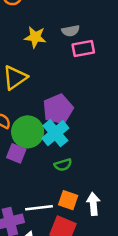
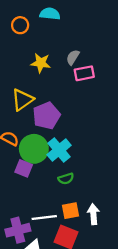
gray semicircle: (71, 31) -> (73, 57), turned 133
purple pentagon: (58, 109) -> (46, 116), moved
orange square: (68, 200) -> (70, 211), turned -30

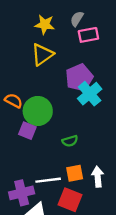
yellow triangle: (22, 100) -> (42, 55), moved
purple pentagon: (46, 116) -> (79, 78), moved
cyan cross: (59, 150) -> (90, 94), moved

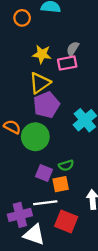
pink rectangle: (88, 35) -> (67, 63), moved
purple pentagon: (79, 78) -> (46, 105), moved
purple square: (27, 131) -> (44, 173), moved
orange square: (75, 173) -> (61, 184), moved

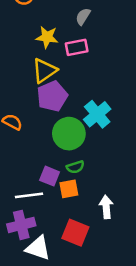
gray semicircle: (73, 49) -> (83, 17), moved
green circle: (35, 137) -> (69, 134), moved
white line: (45, 203) -> (29, 195), moved

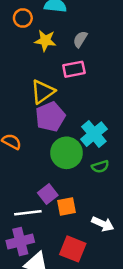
yellow star: (47, 37) -> (45, 40), moved
green semicircle: (75, 167) -> (100, 167), moved
purple square: (50, 176) -> (48, 194), turned 30
white arrow: (106, 207) -> (103, 224), turned 120

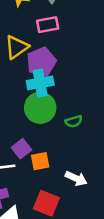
purple pentagon: (50, 117) -> (41, 62), moved
cyan cross: (94, 134) -> (40, 83), moved, turned 30

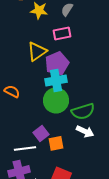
green semicircle: (74, 121) -> (83, 111), size x1.6
white arrow: (76, 178) -> (85, 131), moved

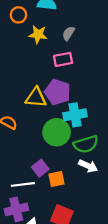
yellow triangle: (37, 51) -> (36, 97), moved, turned 40
purple pentagon: (57, 63) -> (58, 92), turned -30
cyan cross: (56, 80) -> (75, 115), moved

